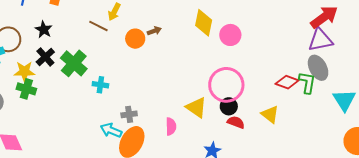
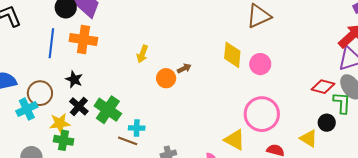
brown line: (98, 26) -> (128, 141), moved
red diamond: (287, 82) -> (323, 87), moved
black circle: (229, 106) -> (327, 123), moved

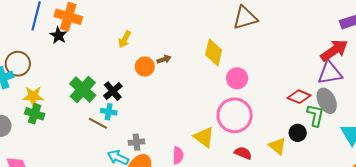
pink circle: (260, 64) -> (237, 78), moved
black star: (74, 79) -> (58, 35), moved
black cross: (79, 106) -> (113, 91), moved

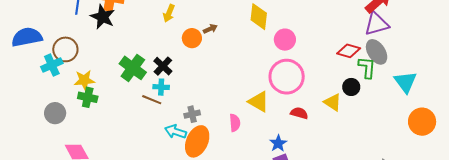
black star: (58, 35) -> (103, 17), size x1.4

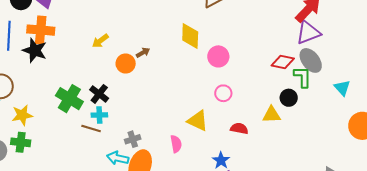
yellow arrow: (169, 13) -> (100, 41), turned 36
pink circle: (287, 77) -> (223, 93), size x0.5
cyan triangle: (405, 82) -> (342, 88), size x0.7
green cross: (88, 97) -> (21, 142), moved
yellow triangle: (333, 102) -> (272, 115), turned -30

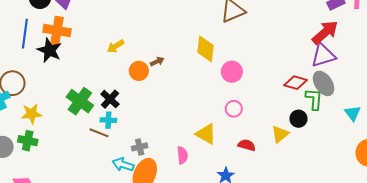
yellow triangle: (272, 115) -> (280, 134), turned -42

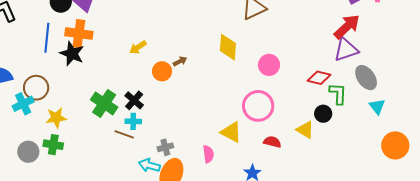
pink circle: (232, 72) -> (269, 65), moved
gray ellipse: (324, 83) -> (366, 78), moved
pink circle: (234, 109) -> (258, 106), size x1.8
yellow triangle: (280, 134) -> (305, 130), turned -48

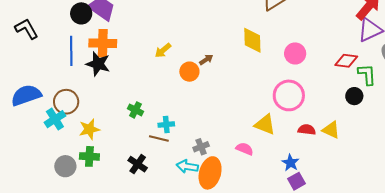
black cross: (134, 100) -> (138, 164), moved
green cross: (104, 103) -> (135, 110), size x0.6
yellow triangle: (305, 130) -> (331, 130), moved
pink semicircle: (208, 154) -> (245, 149), turned -54

